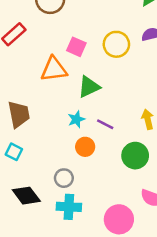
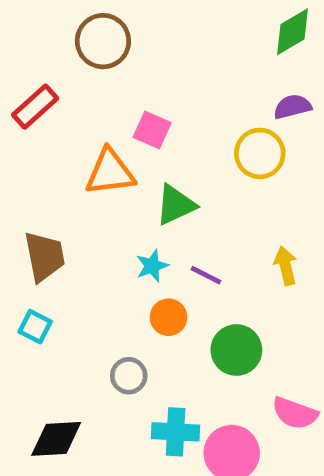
yellow circle: (116, 44) -> (260, 153), moved
green circle: (135, 156) -> (236, 350), moved
black diamond: (26, 196) -> (56, 439), moved, turned -56
cyan cross: (69, 207) -> (176, 432), moved

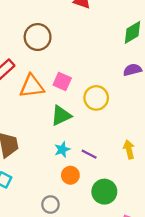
yellow circle: (260, 153) -> (96, 98), moved
orange triangle: (110, 172) -> (32, 86), moved
green triangle: (176, 205) -> (61, 115), moved

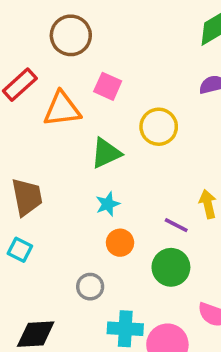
pink square: (62, 82) -> (108, 86), moved
purple line: (89, 154) -> (176, 225), moved

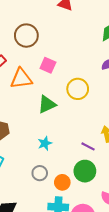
cyan star: (108, 204) -> (45, 143), moved
orange circle: (120, 243) -> (62, 182), moved
gray circle: (90, 287) -> (40, 173), moved

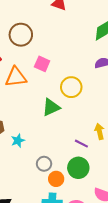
green triangle: (47, 104) -> (51, 107), moved
cyan star: (45, 143) -> (18, 141), moved
gray circle: (40, 173) -> (44, 164), moved

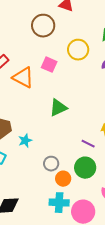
brown circle: (21, 35) -> (43, 26), moved
orange triangle: (16, 77) -> (23, 78), turned 35
yellow circle: (71, 87) -> (78, 50), moved

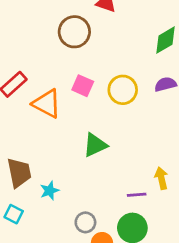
yellow circle: (78, 50) -> (123, 90), moved
purple line: (88, 144) -> (137, 195), turned -32

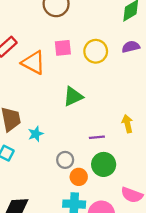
pink square: (83, 86) -> (63, 48), turned -30
purple line: (137, 195) -> (97, 137), moved

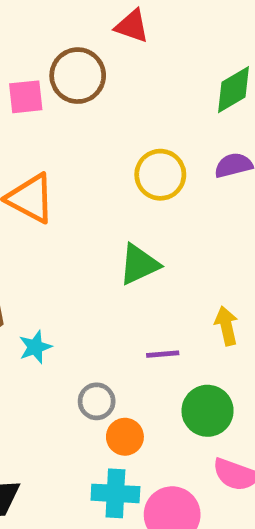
pink square: (63, 48) -> (26, 97), moved
green triangle: (73, 97) -> (139, 264), moved
green circle: (104, 164) -> (208, 411), moved

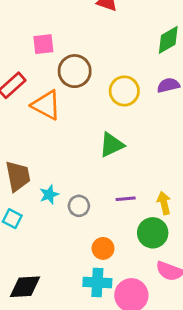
brown circle: (78, 76) -> (75, 71), moved
yellow arrow: (226, 326) -> (164, 203), moved
gray circle: (97, 401) -> (79, 206), moved

